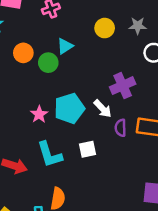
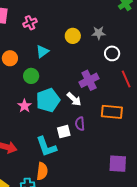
green circle: (48, 63) -> (31, 76), moved
purple semicircle: (121, 128) -> (80, 124), moved
cyan L-shape: (50, 154) -> (46, 147), moved

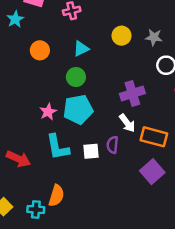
green circle: (31, 76) -> (76, 77), moved
white arrow: (74, 99) -> (127, 123), moved
cyan L-shape: (46, 147) -> (58, 147), moved
purple square: (118, 164) -> (152, 172), moved, turned 36

